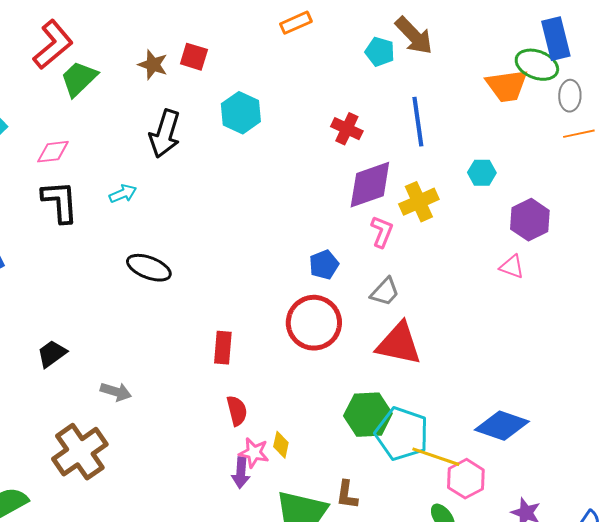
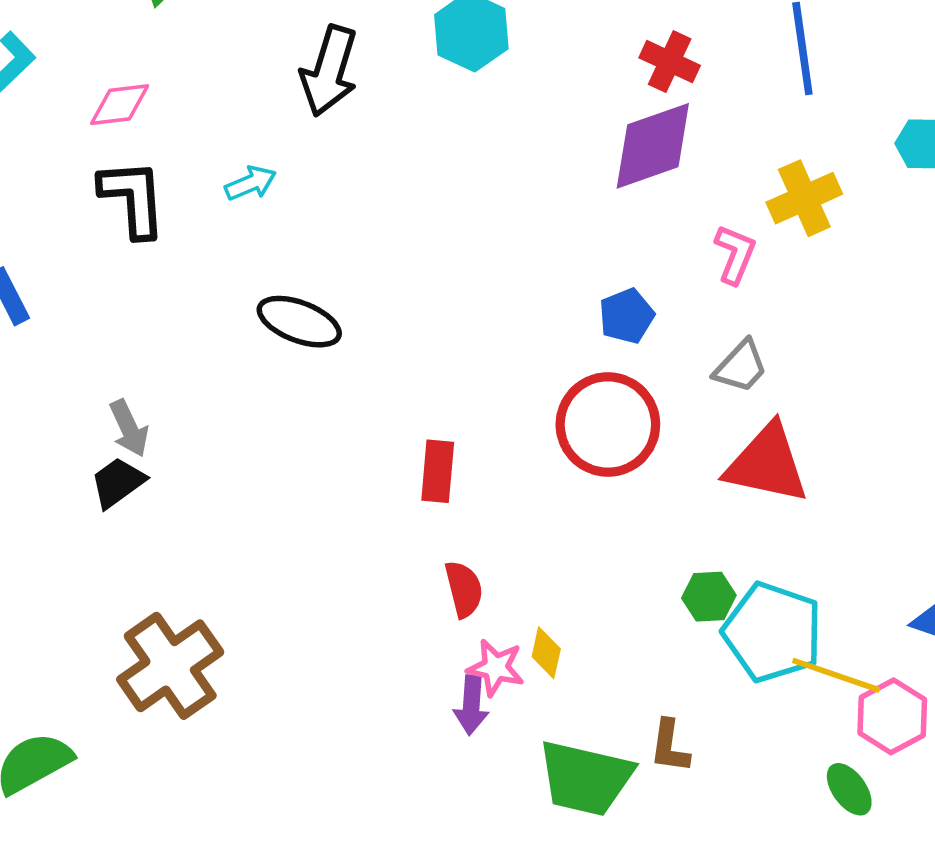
purple diamond: (370, 185) -> (653, 146), moved
gray arrow: (116, 392) -> (129, 428), moved, turned 48
green hexagon: (368, 415) -> (709, 597), size x0.6

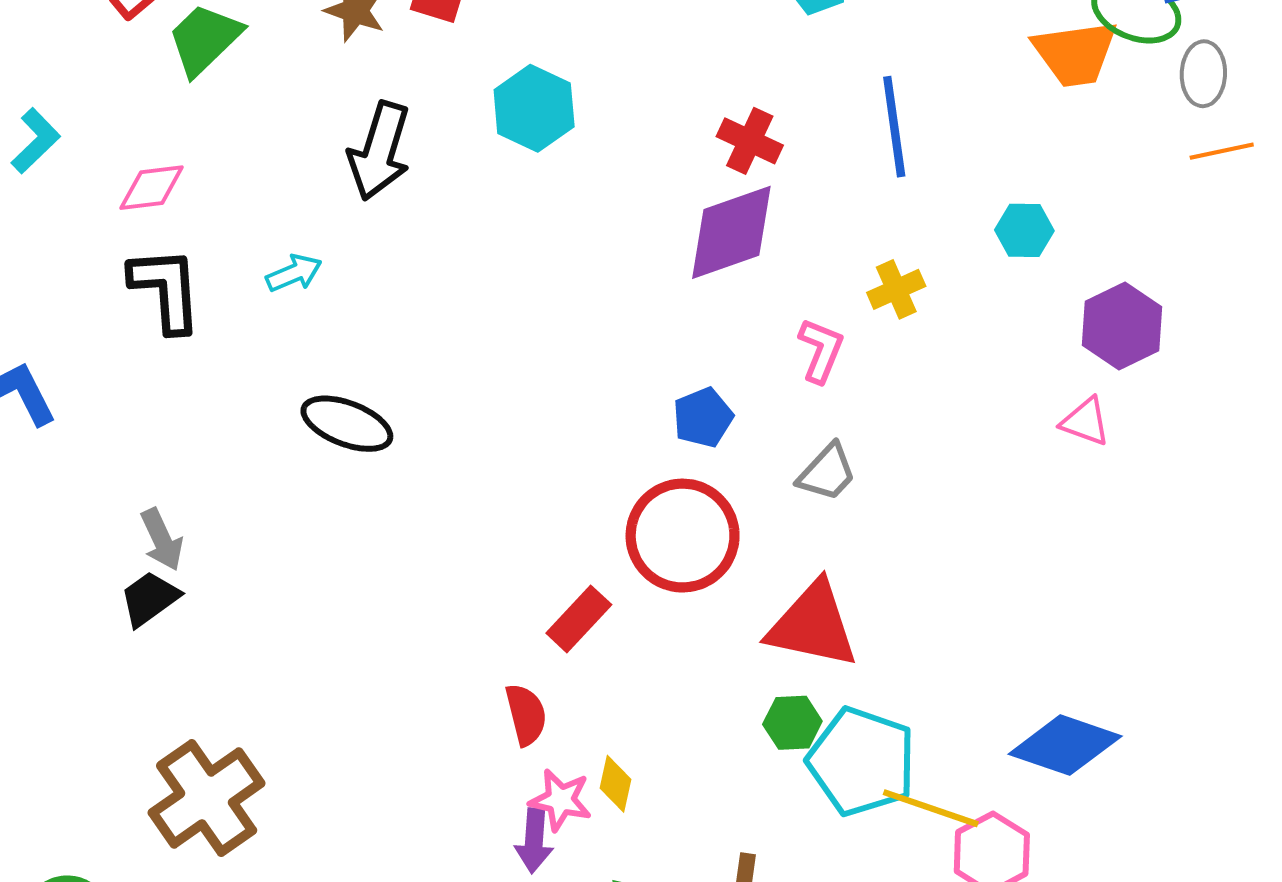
yellow cross: (804, 198) -> (896, 289), size x0.7
red triangle: (767, 464) -> (813, 625), moved
red rectangle: (438, 471) -> (579, 619), moved, turned 38

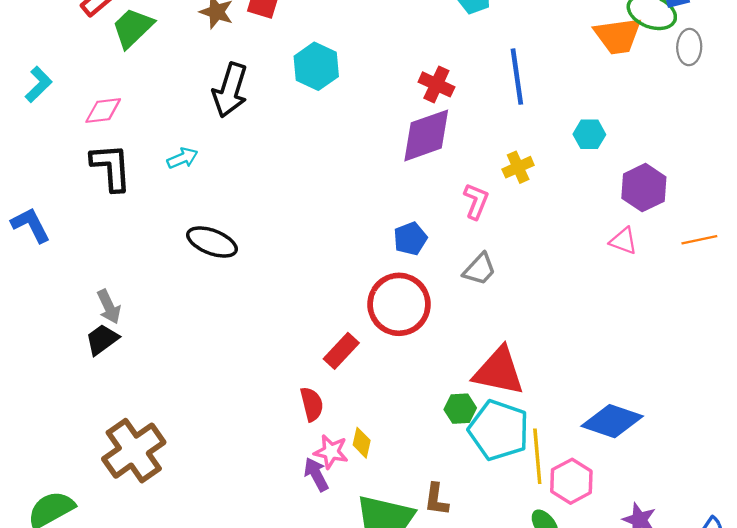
orange line: (1222, 151) -> (699, 240), moved
red triangle: (813, 625) -> (499, 371), moved
yellow line: (931, 808) -> (537, 456), turned 66
purple arrow: (534, 841) -> (316, 474), turned 148

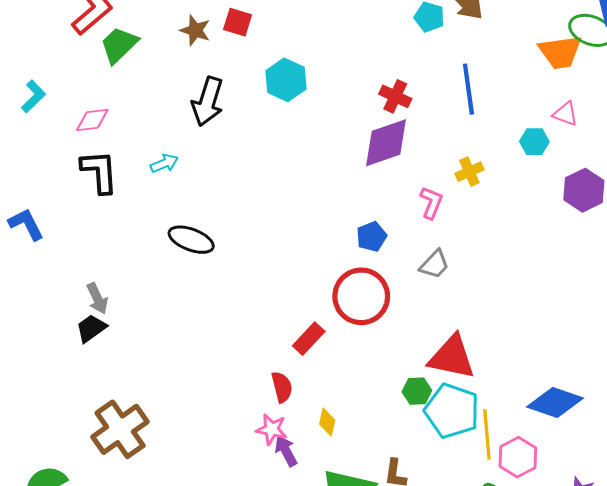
pink triangle: (623, 241) -> (565, 114), moved
pink star: (331, 452) -> (272, 429), moved

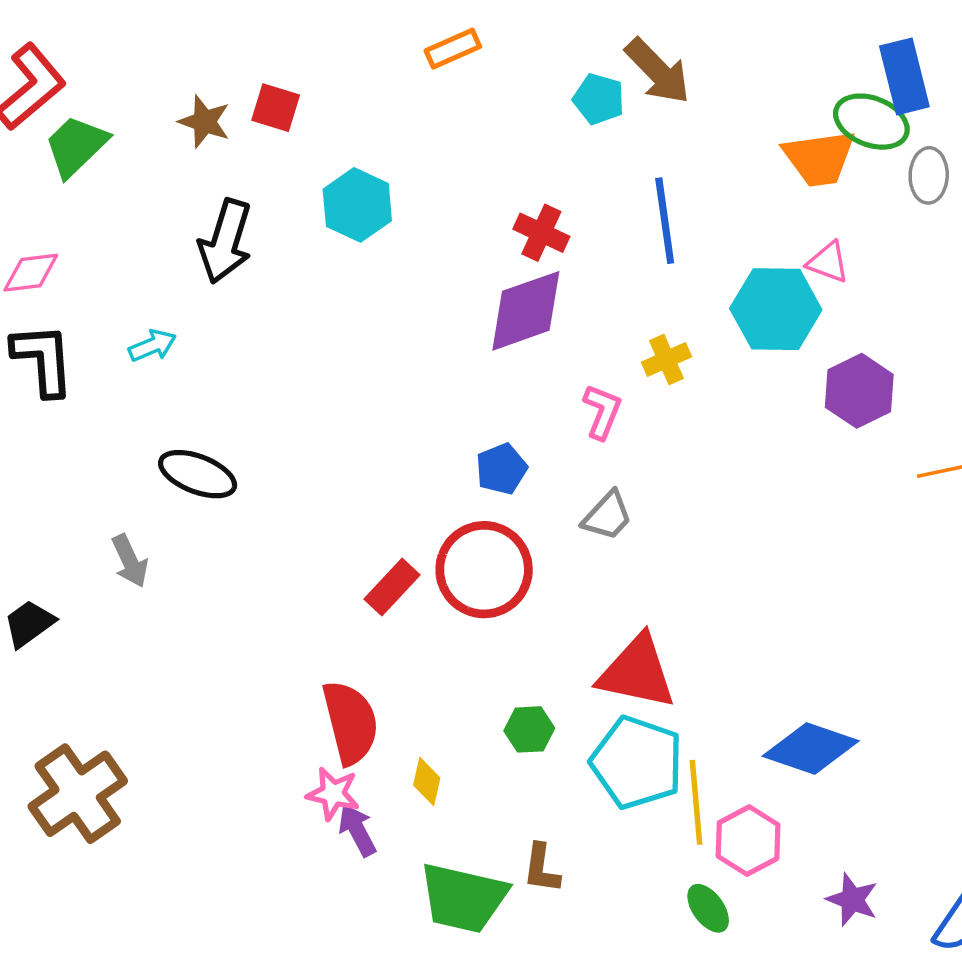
cyan hexagon: (534, 142) -> (776, 309), size x1.8
gray arrow: (97, 298) -> (130, 561), moved
red rectangle: (309, 339) -> (392, 587), moved
red semicircle: (282, 387) -> (350, 722), size x1.6
green hexagon: (417, 391) -> (529, 729), moved

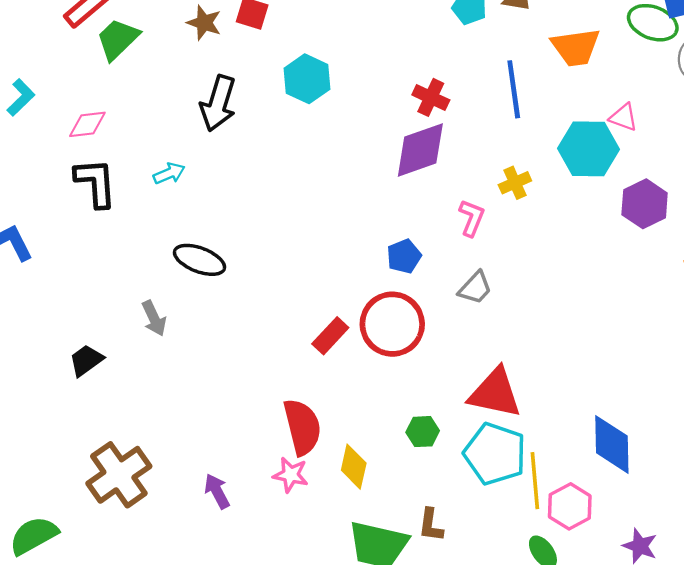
orange trapezoid: (819, 158) -> (576, 47), moved
blue diamond: (811, 749) -> (612, 444), turned 70
yellow diamond: (427, 782) -> (354, 467), size x1.4
purple arrow: (357, 830) -> (217, 491), moved

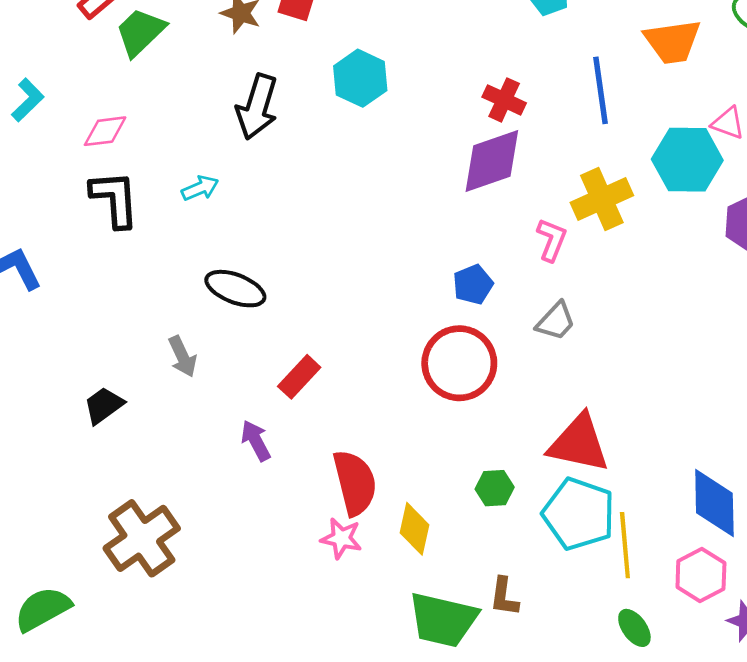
yellow cross: (515, 183) -> (602, 199), size x1.6
red rectangle: (330, 336) -> (299, 377), moved
purple arrow: (217, 491) -> (256, 441), moved
pink hexagon: (570, 506) -> (701, 575), moved

